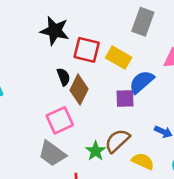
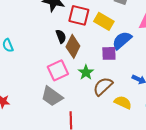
green star: (96, 151) -> (86, 72), moved

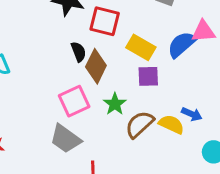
yellow rectangle: (104, 21) -> (141, 47), moved
blue semicircle: (122, 40) -> (182, 44), moved
yellow semicircle: (123, 102) -> (171, 124), moved

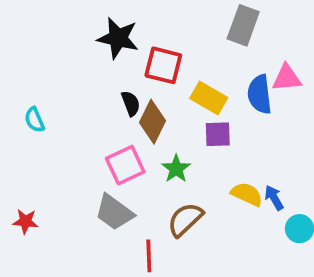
blue semicircle: (182, 44) -> (260, 94), turned -56
blue arrow: (192, 114) -> (274, 198), moved, turned -144
brown semicircle: (139, 124) -> (185, 220), moved

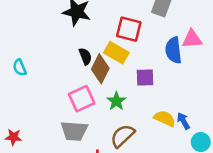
red square: (163, 65) -> (129, 29), moved
yellow rectangle: (209, 98) -> (116, 53), moved
gray trapezoid: (114, 212) -> (74, 131), turned -32

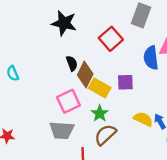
red square: (129, 29) -> (111, 39), turned 35
yellow rectangle: (116, 53) -> (100, 88), moved
green star: (116, 101) -> (100, 114), moved

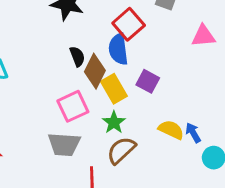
blue semicircle: (151, 58) -> (118, 49), moved
purple square: (125, 82) -> (148, 81), turned 30
yellow rectangle: (100, 88) -> (114, 89), turned 30

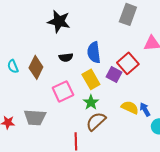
red square: (129, 24) -> (128, 63), moved
black semicircle: (77, 56) -> (66, 57), turned 104
brown diamond: (95, 71) -> (36, 67), moved
gray trapezoid: (64, 144) -> (35, 117), moved

